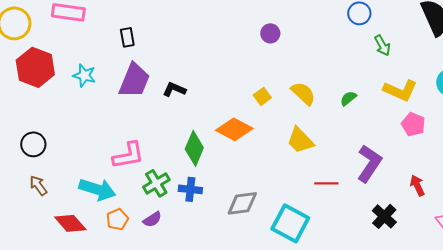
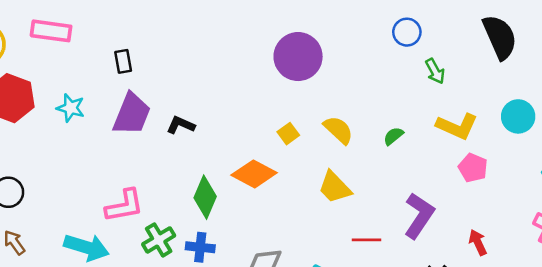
purple circle: (270, 33) -> (298, 57), size x2.0

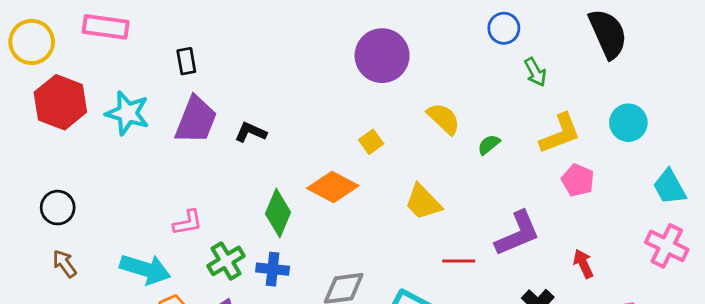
cyan star: (71, 108) -> (127, 113), size x1.4
yellow L-shape: (457, 126) -> (560, 134), turned -45
yellow semicircle: (338, 130) -> (444, 119), moved
pink L-shape: (124, 206) -> (188, 223), size x0.7
purple L-shape: (419, 216) -> (518, 234), turned 33

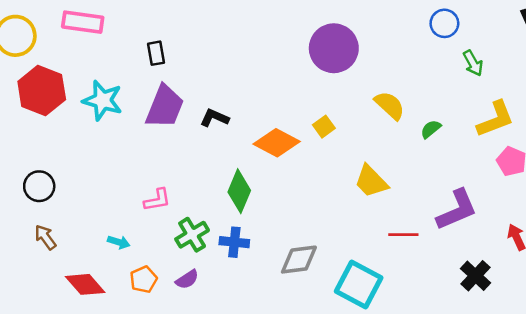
orange diamond: (333, 187) -> (277, 143), moved
cyan arrow: (145, 269) -> (119, 242), size x0.5

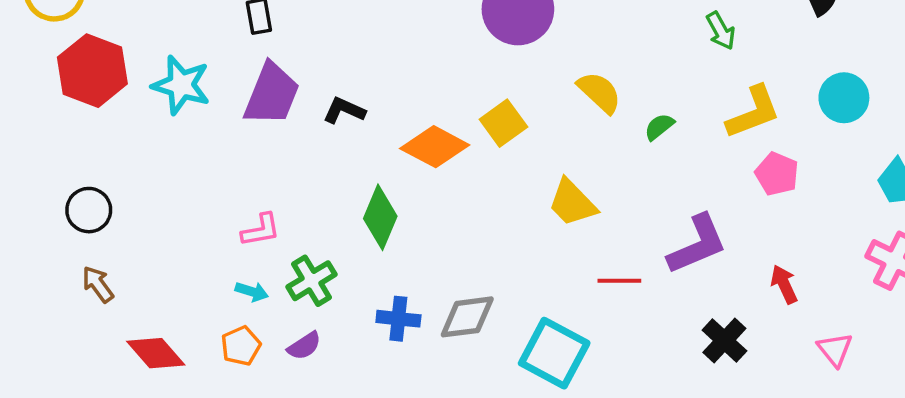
yellow square: (324, 127) -> (503, 123), size x1.4
cyan arrow: (119, 242) -> (252, 292), moved
blue cross: (234, 242) -> (398, 319), moved

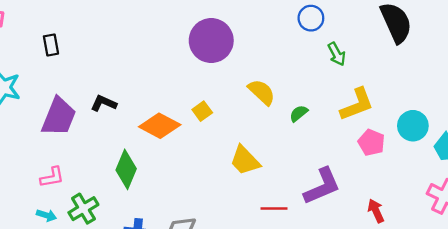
purple trapezoid: (272, 94) -> (59, 117), moved
cyan circle: (844, 98) -> (413, 126), moved
yellow square: (503, 123) -> (202, 111), size x0.7

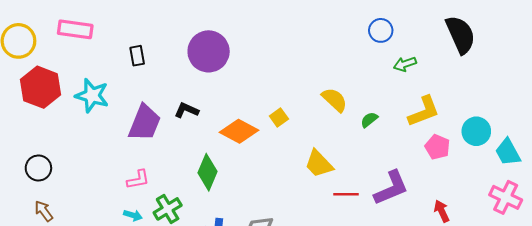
purple circle: (211, 41) -> (209, 51), moved
green arrow: (337, 54) -> (405, 64), turned 100
red line: (274, 209) -> (346, 194), moved

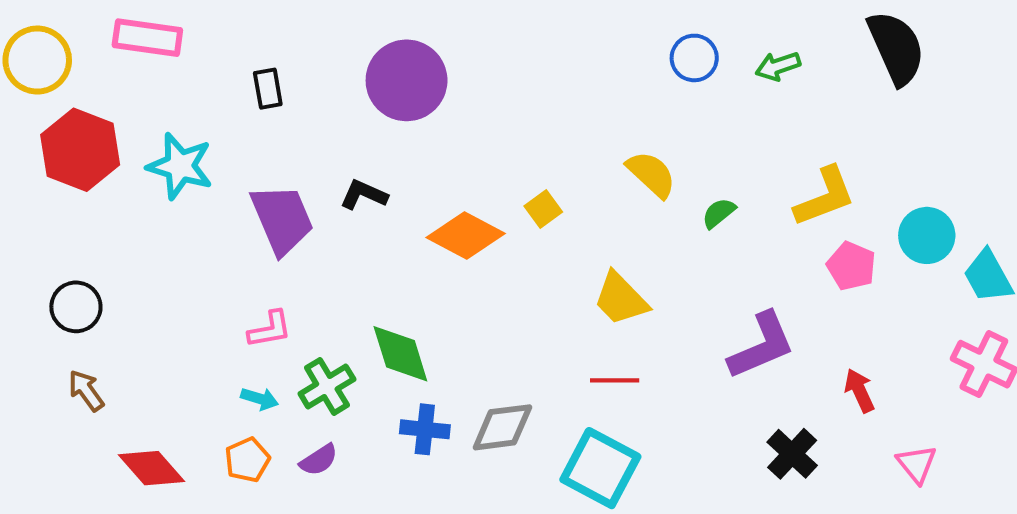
blue circle: (381, 30) -> (694, 58), moved
green arrow: (405, 64) -> (778, 66), moved
purple trapezoid: (144, 123) -> (282, 219), turned -45
green diamond: (207, 172) -> (400, 354), moved, turned -40
red line: (346, 194) -> (615, 380), moved

